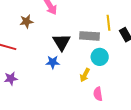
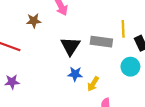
cyan circle: (100, 57) -> (130, 67), moved
blue star: (53, 62) -> (75, 74), moved

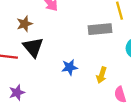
black triangle: (70, 46) -> (33, 47), moved
blue star: (75, 74) -> (70, 67), moved

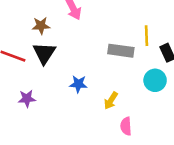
purple star: (17, 92) -> (27, 99), moved

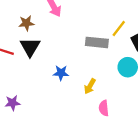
yellow line: (147, 36) -> (119, 28), turned 42
purple star: (27, 99) -> (12, 103), moved

